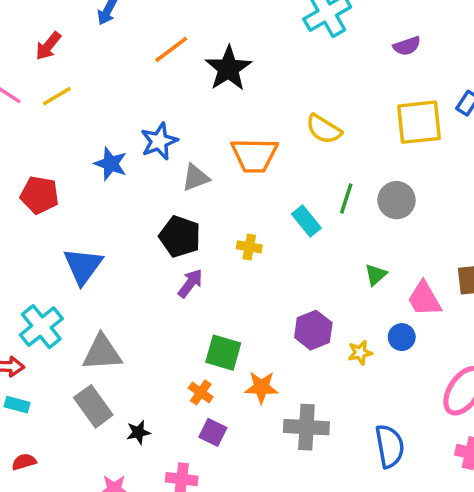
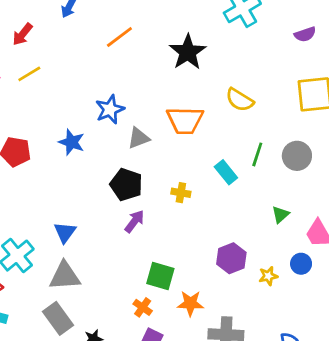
black star: (228, 68) -> (188, 52), moved
blue star: (111, 164) -> (72, 142), moved
blue triangle: (83, 266) -> (65, 232), moved, size x0.7

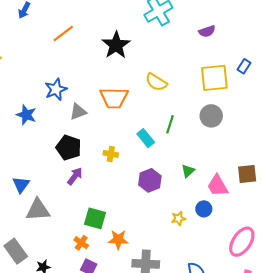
gray circle: (297, 156) -> (211, 116), moved
purple hexagon: (231, 258) -> (150, 180), moved
gray triangle: (65, 276) -> (38, 210), moved

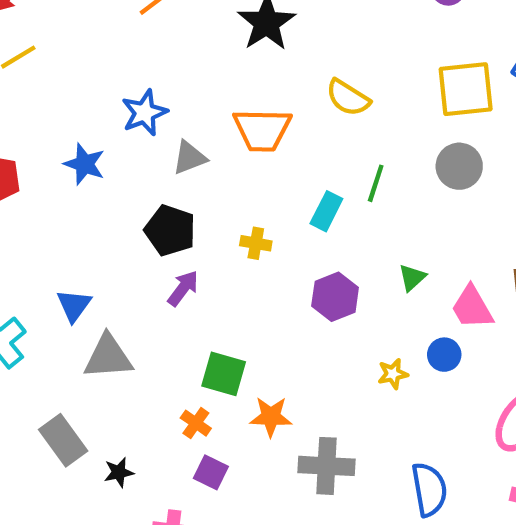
cyan rectangle: (146, 138) -> (326, 211), turned 66

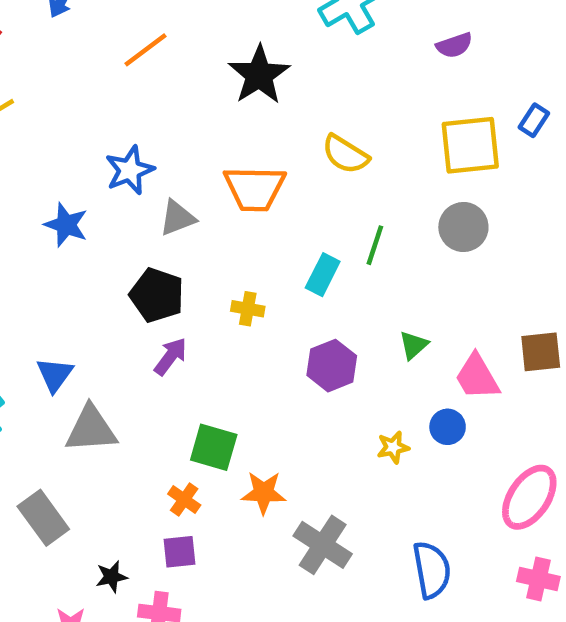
gray cross: (326, 466) -> (323, 545), turned 30
black star: (119, 472) -> (111, 577), moved
purple square: (211, 472) -> (180, 552), moved, turned -32

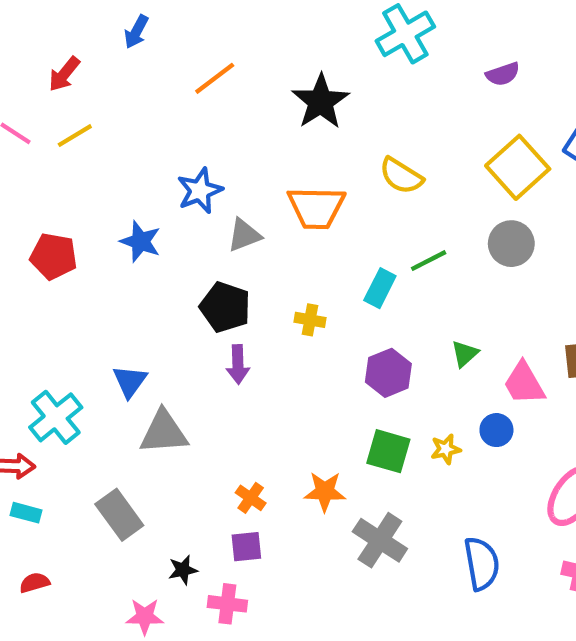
yellow square: (470, 145) -> (518, 167), turned -36
green line: (375, 245) -> (429, 261), turned 45
purple arrow: (171, 356) -> (238, 364), turned 141
green square: (214, 447) -> (388, 451), moved

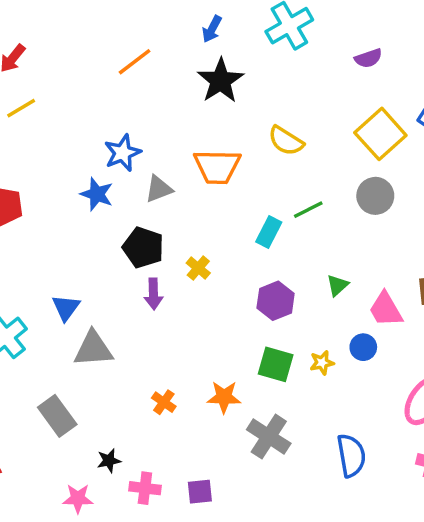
blue arrow: (136, 32) -> (212, 29), moved
blue star: (140, 241) -> (97, 194), moved
yellow cross: (310, 320) -> (198, 268), moved, turned 30
purple square: (246, 547) -> (200, 492), moved

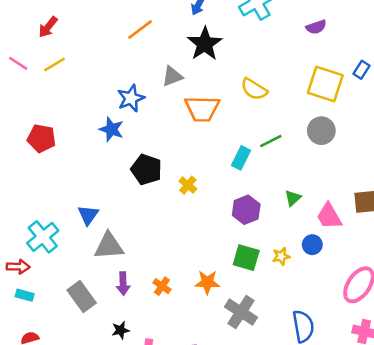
yellow square: (380, 134) -> (325, 84), turned -30
gray triangle: (159, 189) -> (172, 76), moved
purple arrow: (154, 294) -> (123, 284), moved

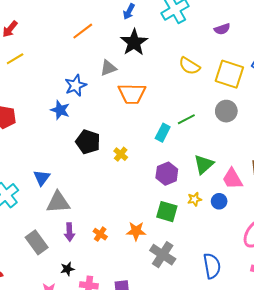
yellow semicircle: (254, 89) -> (189, 66), moved
green triangle: (293, 198) -> (204, 164), size x1.5
yellow star: (281, 256) -> (194, 199), moved

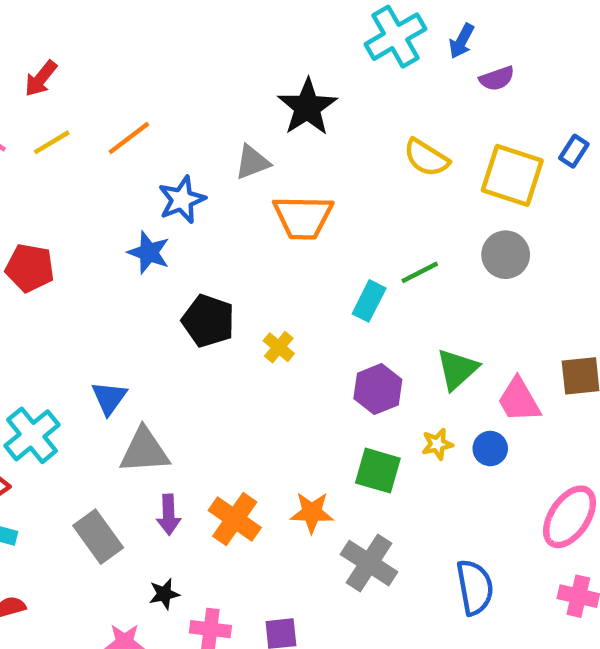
blue arrow: (129, 12) -> (462, 41), moved
orange line: (83, 31) -> (129, 138), moved
orange cross: (100, 234) -> (235, 519), size x1.6

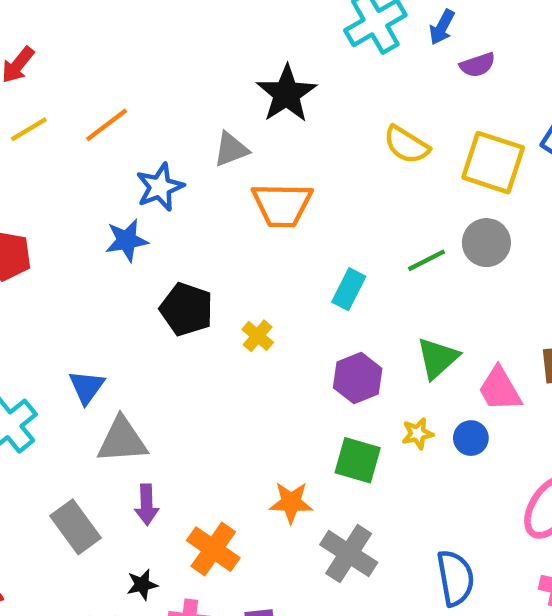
blue star: (149, 252) -> (127, 240), turned -30
green line: (420, 272) -> (426, 260), moved
orange cross: (235, 519) -> (213, 549), moved

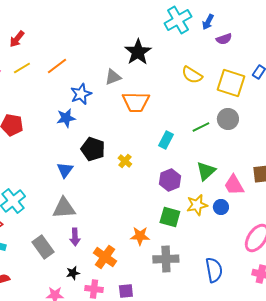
blue triangle: (87, 387) -> (65, 170), moved
yellow star: (418, 434) -> (197, 205), size x1.5
gray cross: (349, 554) -> (166, 259), turned -35

